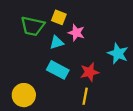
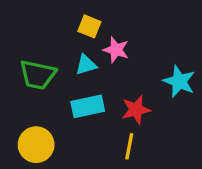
green trapezoid: (33, 26) -> (38, 75), moved
cyan rectangle: (58, 70) -> (88, 106), turned -40

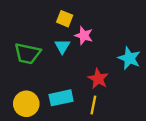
cyan triangle: (86, 65) -> (62, 46), turned -42
cyan rectangle: (88, 106) -> (61, 98), moved
red star: (136, 110) -> (98, 79), turned -30

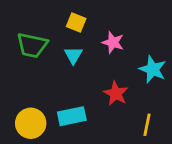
pink star: (84, 36) -> (113, 42), moved
green trapezoid: (27, 53) -> (32, 45), moved
yellow line: (93, 105) -> (147, 125), moved

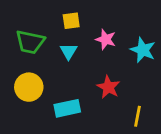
yellow square: (76, 23) -> (71, 21), turned -30
cyan star: (153, 69) -> (143, 50), moved
yellow circle: (31, 123) -> (29, 87), moved

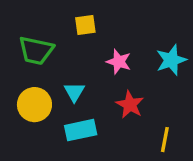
pink star: (106, 39) -> (119, 62), moved
cyan star: (143, 50) -> (171, 60), turned 30
cyan triangle: (69, 51) -> (74, 92), moved

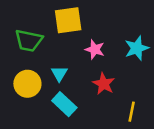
yellow square: (85, 25) -> (68, 20), size x1.6
cyan rectangle: (81, 130) -> (64, 104), turned 55

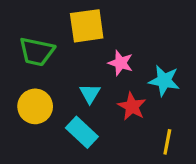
cyan star: (137, 48) -> (164, 81), moved, turned 30
cyan triangle: (59, 74) -> (90, 94), moved

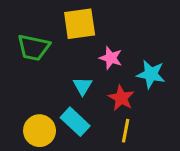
yellow circle: (35, 106) -> (40, 131), moved
yellow line: (167, 142) -> (126, 131), moved

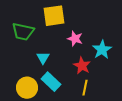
cyan star: (151, 74) -> (102, 50), turned 30
cyan triangle: (83, 86) -> (43, 58), moved

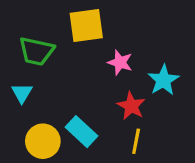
cyan triangle: (43, 58) -> (22, 93), moved

